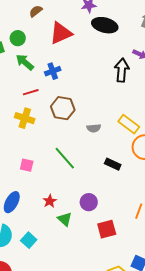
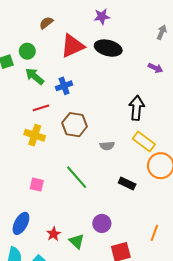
black ellipse: (105, 25) -> (108, 48), moved
black arrow: (122, 70) -> (137, 108), moved
red star: (50, 201) -> (54, 234), moved

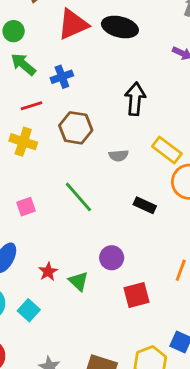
black arrow: (137, 108) -> (135, 99), moved
pink square: (37, 185) -> (26, 207), turned -32

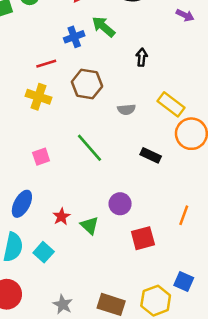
green arrow: (23, 64) -> (103, 27), moved
black arrow: (135, 99) -> (142, 57), size x0.6

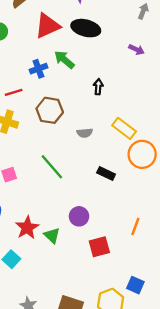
red star: (61, 217) -> (27, 228), size x1.5

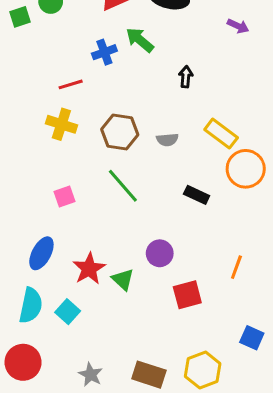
brown hexagon: (50, 110) -> (120, 132), moved
blue square: (135, 285) -> (252, 338), moved

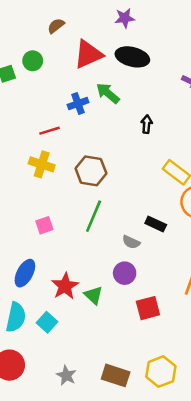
gray semicircle: (167, 140) -> (131, 242), moved, turned 30
green line: (123, 186) -> (94, 216), turned 64

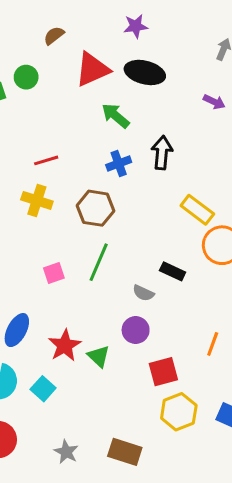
blue cross: (78, 104) -> (119, 163), moved
black arrow: (147, 124) -> (162, 153), size x1.5
pink square: (44, 225) -> (54, 273), moved
yellow hexagon: (161, 372) -> (179, 412), moved

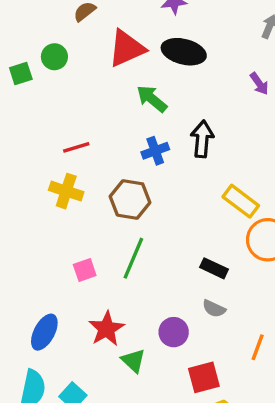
purple arrow: (214, 102) -> (259, 84), turned 30
gray semicircle: (143, 293) -> (214, 309), moved
red star: (65, 345) -> (106, 329), moved

